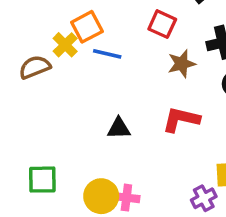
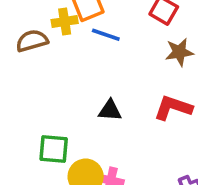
yellow cross: (65, 45) -> (65, 22), turned 30
green square: (42, 180) -> (54, 149), moved

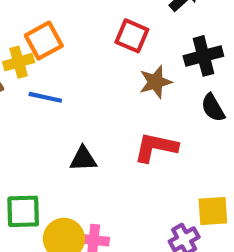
blue line: (106, 35) -> (45, 97), moved

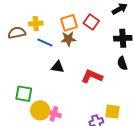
orange square: (44, 41) -> (69, 23), moved
brown star: (155, 82) -> (68, 39), moved
black triangle: (83, 159) -> (58, 67), moved

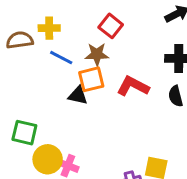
red square: (91, 22) -> (111, 26), moved
orange square: (69, 23) -> (91, 79), moved
red L-shape: (92, 76) -> (133, 86), moved

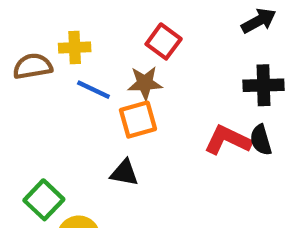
red L-shape: (133, 86) -> (228, 140), moved
black triangle: (78, 95) -> (124, 173), moved
green square: (24, 133) -> (44, 200), turned 32

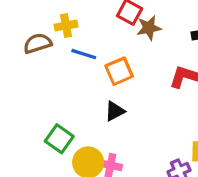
brown star: (145, 83) -> (149, 28), moved
black triangle: (124, 173) -> (115, 111), turned -30

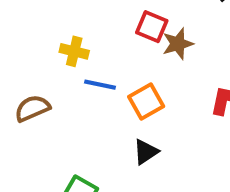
yellow cross: (66, 26) -> (74, 51), turned 30
brown semicircle: (38, 43) -> (32, 108), moved

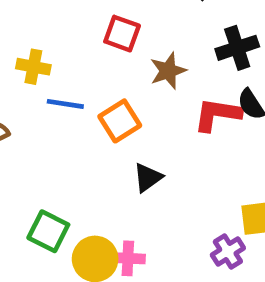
brown star: (178, 44) -> (168, 71), moved
black triangle: (146, 152) -> (148, 178), moved

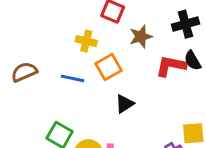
yellow cross: (33, 67) -> (86, 41), moved
blue line: (65, 104) -> (73, 78), moved

